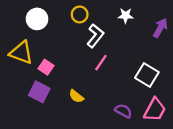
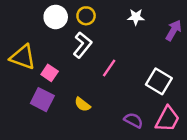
white circle: (37, 19) -> (56, 17), moved
white L-shape: (95, 36) -> (82, 45), moved

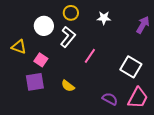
white circle: (56, 17) -> (44, 26), moved
white star: (136, 17) -> (104, 18), moved
yellow triangle: (23, 57) -> (19, 47), size x0.7
purple square: (42, 100) -> (35, 82), turned -36

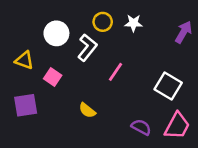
yellow circle: (71, 13) -> (103, 22), moved
purple square: (35, 82) -> (26, 105), moved

